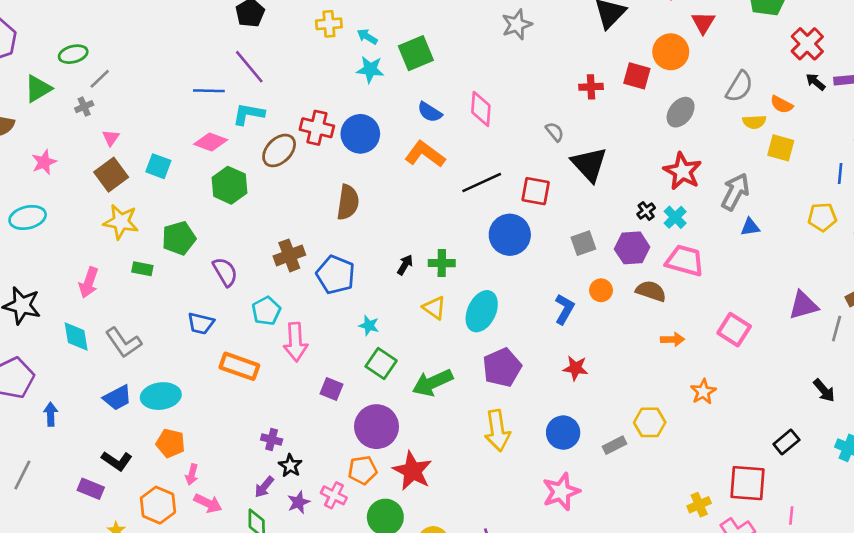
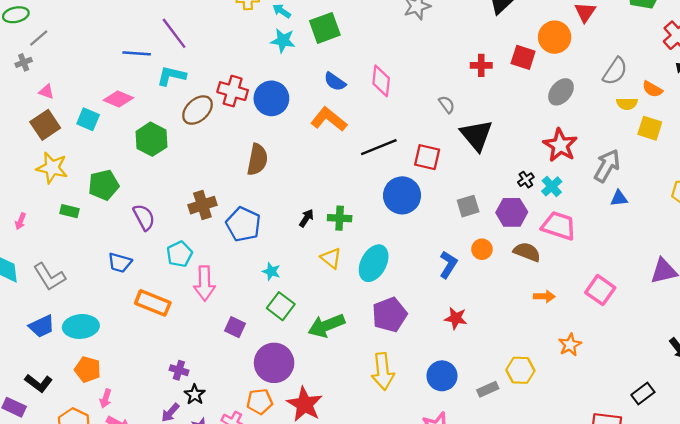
pink triangle: (111, 138) -> (46, 92), turned -49
pink diamond: (211, 142) -> (118, 99), moved
pink arrow: (89, 283) -> (21, 221), size x0.6

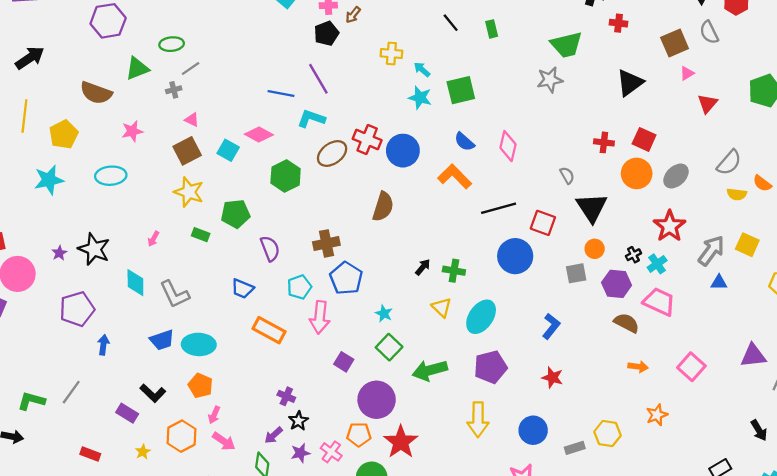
orange circle: (555, 37) -> (637, 173), moved
yellow square: (650, 128) -> (747, 245), moved
blue pentagon: (243, 224) -> (346, 278), moved
orange circle: (482, 249) -> (595, 249), moved

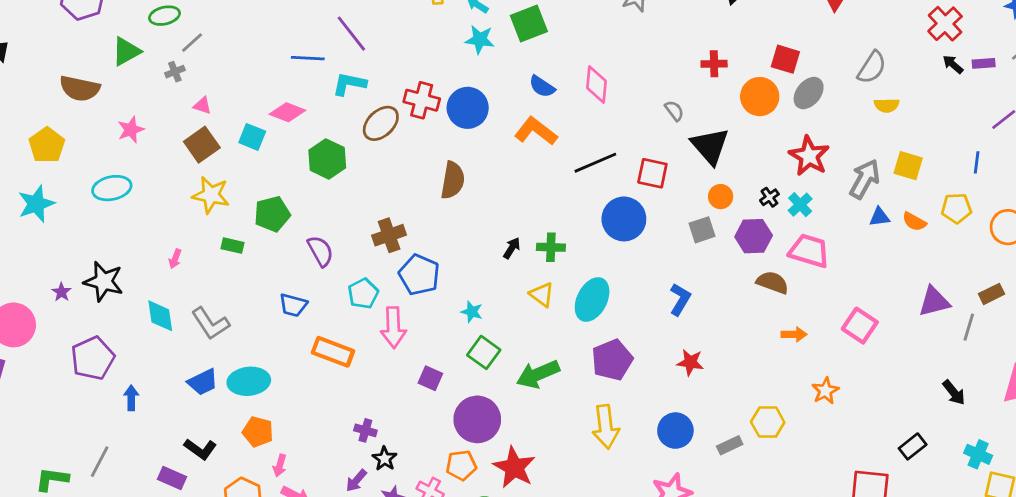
red square: (644, 139) -> (785, 59), moved
orange semicircle: (762, 183) -> (914, 222), moved

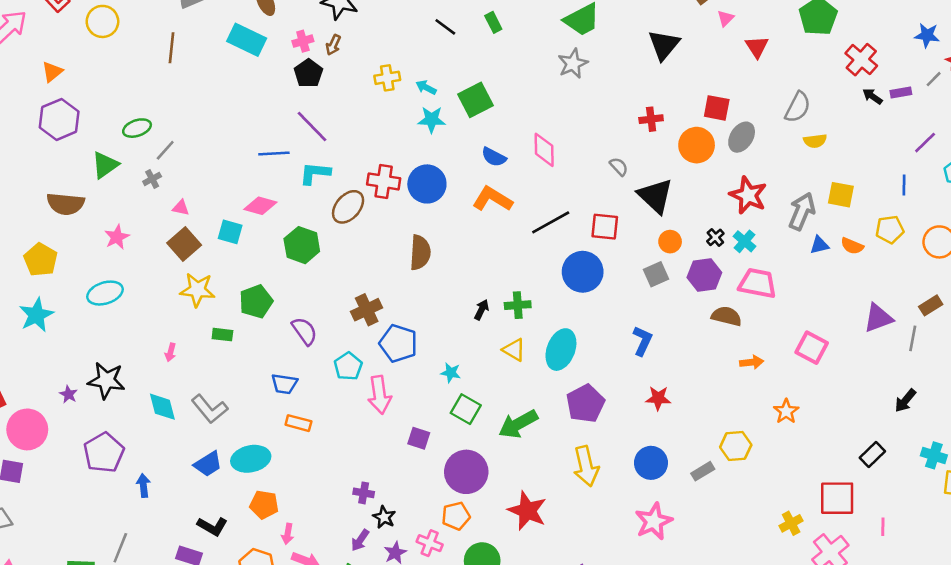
orange rectangle: (333, 352) -> (298, 423), moved, size x0.7
black arrow: (954, 393) -> (905, 401), turned 85
red star: (514, 467) -> (527, 511), moved

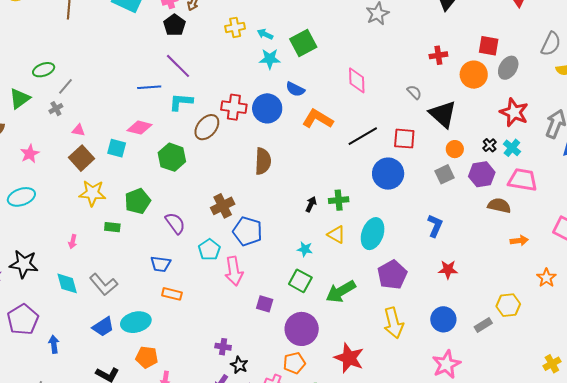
blue semicircle: (494, 157) -> (295, 89), moved
cyan star: (451, 373) -> (305, 249), moved

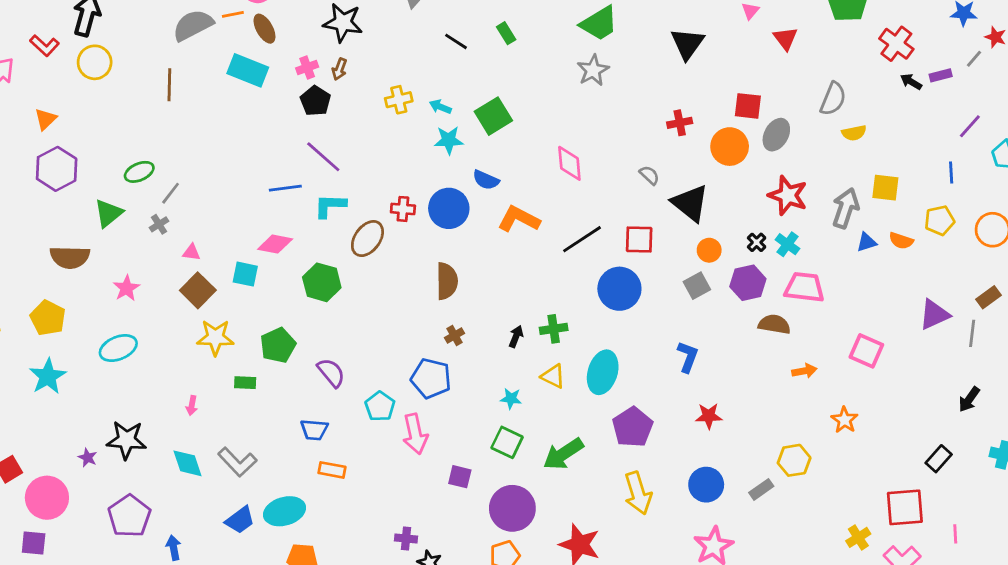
red cross: (234, 107) -> (403, 209), size x0.7
brown cross: (223, 206) -> (455, 336), moved, size x0.6

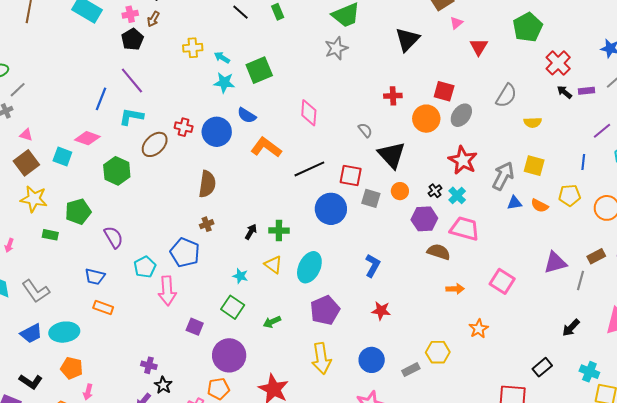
yellow semicircle: (854, 133) -> (533, 122), moved
blue line: (285, 188) -> (101, 99), turned -70
gray square: (697, 286) -> (371, 198), moved, turned 36
green arrow: (563, 454) -> (272, 322), size x0.6

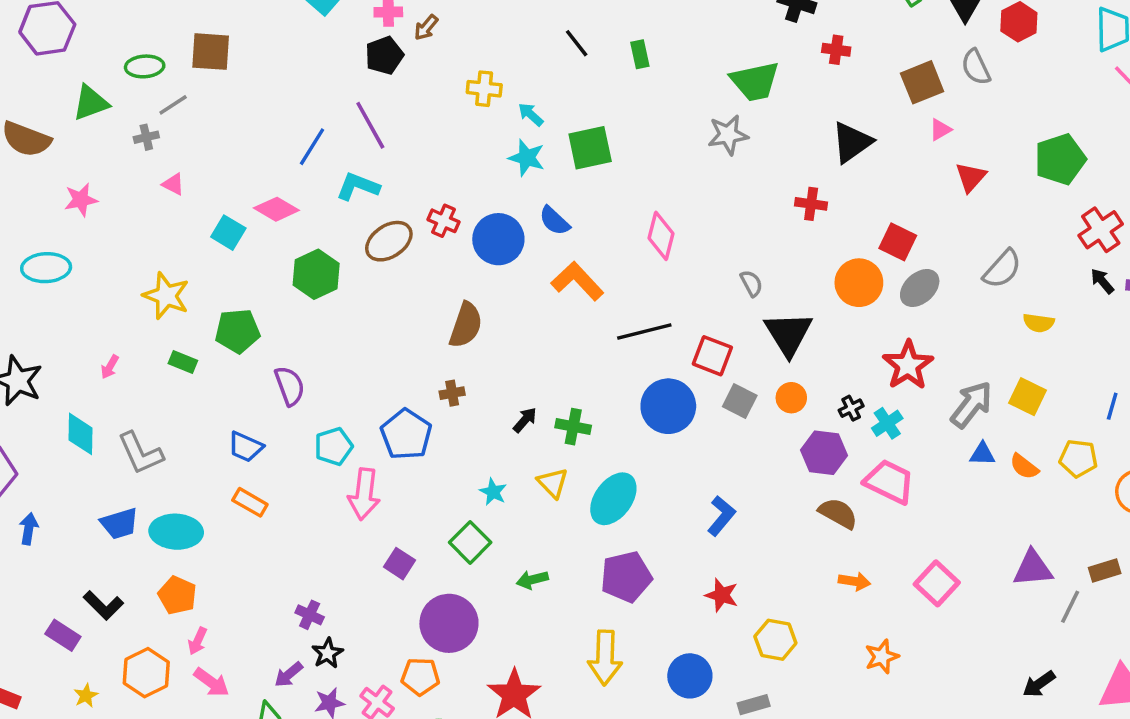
red cross: (393, 96) -> (811, 204), moved
brown square: (26, 163) -> (211, 52), moved, turned 30
yellow hexagon: (438, 352) -> (775, 640), moved

